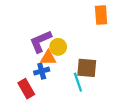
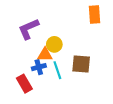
purple L-shape: (41, 41) -> (28, 29), moved
cyan line: (78, 82) -> (57, 70), moved

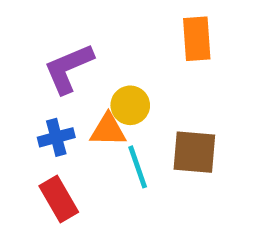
orange rectangle: (95, 14) -> (197, 39), moved
blue cross: (39, 67) -> (56, 137), moved

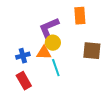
purple L-shape: (69, 68) -> (49, 28), moved
brown square: (194, 152) -> (92, 51), moved

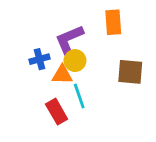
blue cross: (23, 56) -> (40, 59), moved
red rectangle: (24, 81) -> (57, 112), moved

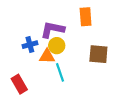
purple L-shape: (69, 39) -> (52, 30), turned 35
red rectangle: (57, 112) -> (19, 84), moved

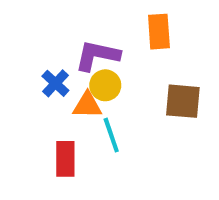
blue cross: (30, 45) -> (55, 83), turned -32
red rectangle: (19, 84) -> (65, 159), moved, turned 30

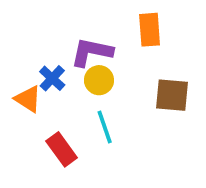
orange triangle: (87, 105) -> (28, 99), moved, turned 32
red rectangle: (65, 159) -> (62, 149), turned -36

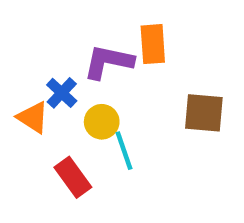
orange rectangle: (150, 30) -> (153, 44), moved
yellow circle: (99, 80) -> (102, 122), moved

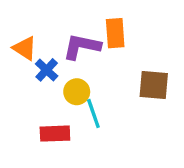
orange triangle: (33, 117) -> (25, 48), moved
red rectangle: (73, 177) -> (55, 134), turned -56

